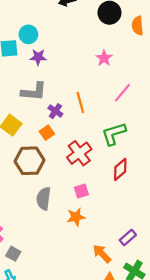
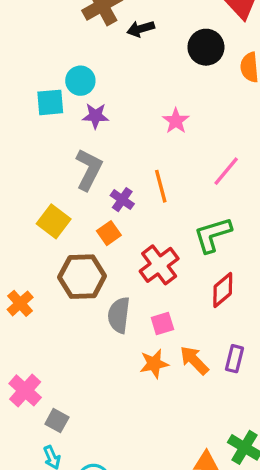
pink star: (104, 58) -> (176, 121), moved
gray L-shape: (34, 92) -> (89, 169), turned -68
gray semicircle: (44, 199) -> (119, 315), moved
purple rectangle: (128, 237) -> (234, 359), moved, turned -35
orange arrow: (102, 254) -> (194, 360), moved

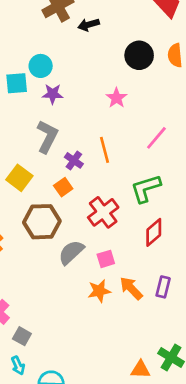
black circle: (206, 47) -> (139, 55), moved
gray semicircle: (119, 315) -> (71, 252), turned 40

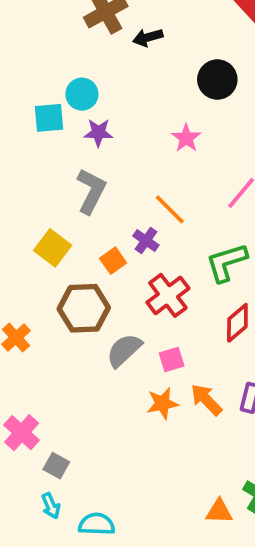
orange line: (105, 150) -> (170, 209), turned -30
purple cross: (74, 160) -> (146, 241), moved

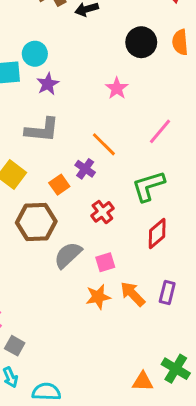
purple star: (98, 133) -> (48, 84), turned -30
gray L-shape: (91, 191) -> (42, 130), turned 69
red cross: (168, 295) -> (102, 212), size x0.7

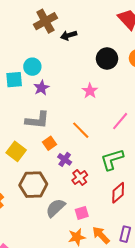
purple cross: (85, 169) -> (65, 159), moved
orange square: (59, 185) -> (49, 143), moved

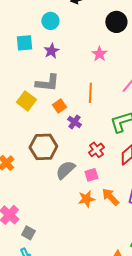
cyan circle: (32, 67) -> (50, 21), moved
orange line: (81, 130) -> (90, 93), turned 48
yellow square: (16, 151) -> (26, 101), moved
red cross: (80, 178) -> (96, 150), moved

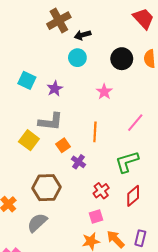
cyan circle: (50, 21) -> (77, 58), moved
cyan square: (24, 43) -> (27, 80), turned 30
gray semicircle: (65, 170) -> (37, 223), moved

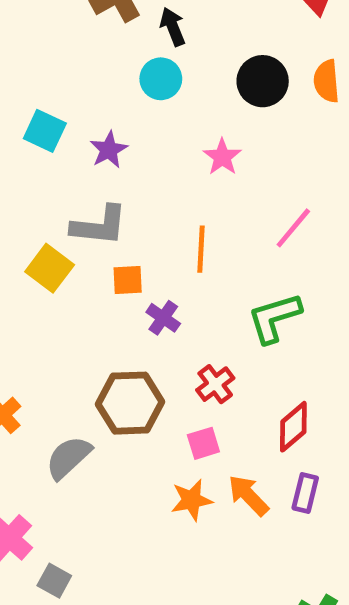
black arrow: (83, 35) -> (173, 27), turned 84
orange square: (63, 145) -> (128, 280), turned 32
brown hexagon: (46, 188) -> (130, 403), moved
red diamond: (133, 196) -> (293, 427), moved

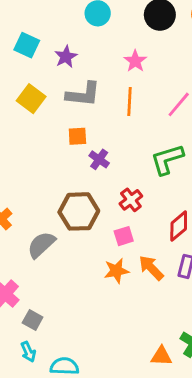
gray L-shape: (99, 226) -> (83, 94), moved
orange line: (201, 249) -> (129, 102), moved
yellow square: (50, 268) -> (31, 99), moved

